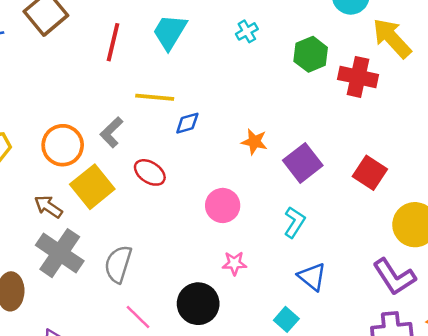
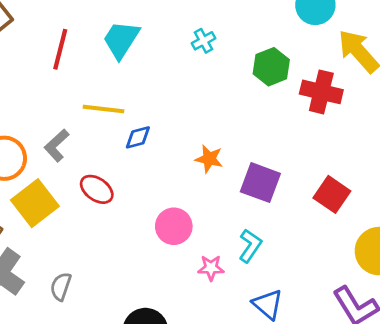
purple square: (303, 163) -> (260, 183), turned -33
pink star: (234, 263) -> (211, 268), moved
gray semicircle: (118, 264) -> (61, 287), size x0.7

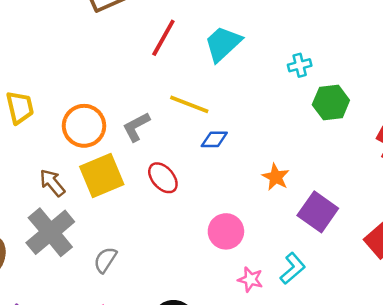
green hexagon: (271, 67) -> (331, 102), moved

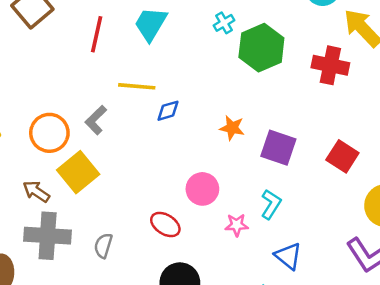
green hexagon: (331, 102) -> (261, 48), size x1.4
red ellipse: (163, 178) -> (165, 224), moved
gray cross: (50, 232) -> (48, 236), turned -30

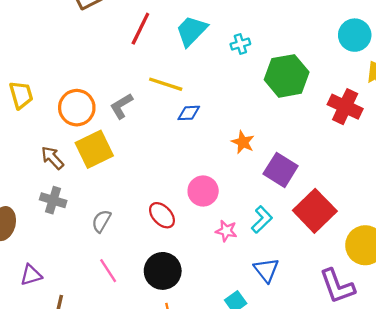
cyan cross: (224, 23) -> (240, 44), moved
red square: (342, 156) -> (315, 211), moved, size x1.4
gray cross: (48, 236) -> (53, 200), size x0.6

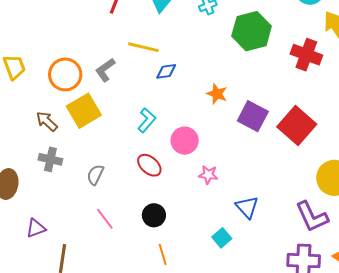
red square: (315, 211) -> (297, 126), moved
cyan L-shape: (262, 220) -> (147, 120), moved
black circle: (163, 271) -> (154, 215), size x0.7

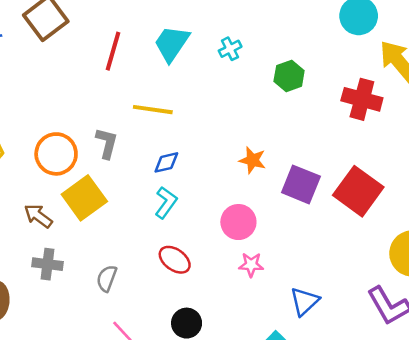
green hexagon: (252, 31) -> (289, 76), size x0.6
gray L-shape: (105, 70) -> (107, 143), turned 145
blue diamond: (166, 71) -> (166, 162), moved
pink circle: (185, 141) -> (238, 222), moved
blue triangle: (247, 207) -> (305, 301), turned 35

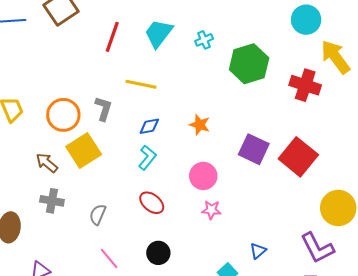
green hexagon: (289, 76) -> (249, 64), size x1.6
orange star: (252, 160) -> (200, 125), moved
blue triangle: (305, 301) -> (258, 251), moved, size x0.7

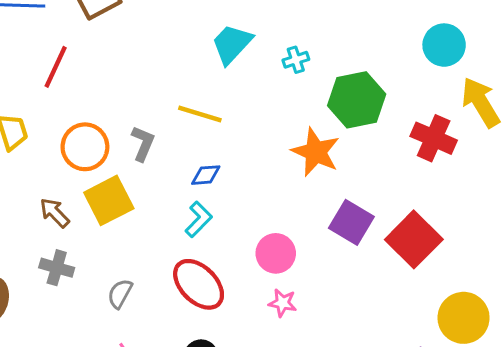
red line: (112, 37) -> (56, 67), moved
orange star: (200, 125) -> (316, 152), moved, size x1.6
red ellipse: (152, 203) -> (199, 284), size x1.5

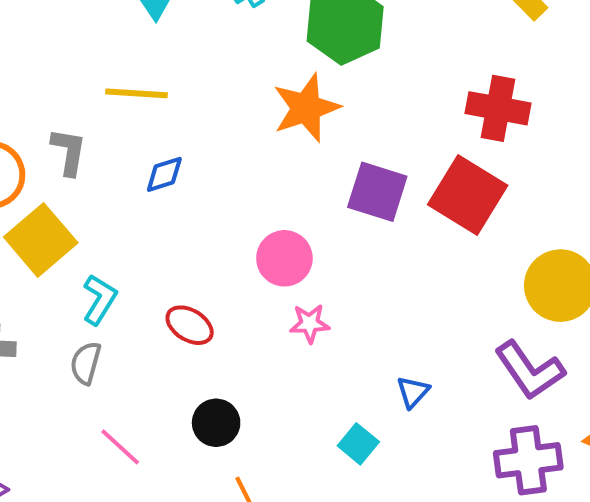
red cross: (434, 138) -> (498, 108), moved
orange star: (316, 152) -> (306, 108), turned -30
cyan L-shape: (199, 219) -> (100, 299), moved
red ellipse: (199, 284) -> (190, 325), size x0.6

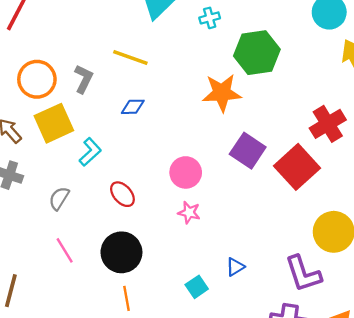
red cross: (498, 108) -> (328, 124), turned 32
cyan L-shape: (100, 299) -> (90, 152), moved
black circle: (216, 423) -> (121, 252), size x1.5

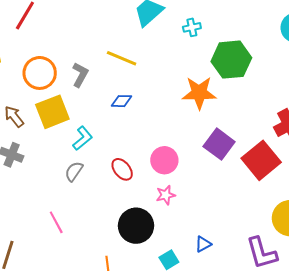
red ellipse: (122, 194) -> (122, 169), moved
gray semicircle: (59, 198) -> (74, 171), moved
pink star: (189, 213) -> (166, 195), turned -30
black circle: (121, 252) -> (136, 226), moved

